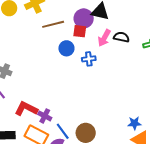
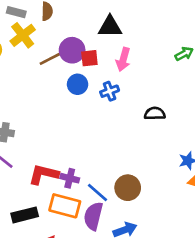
purple circle: (84, 18) -> (72, 50), moved
black semicircle: (121, 37) -> (155, 114), moved

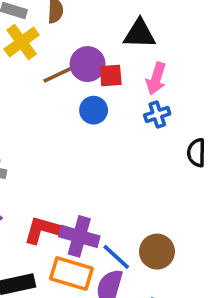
blue cross: (110, 91) -> (157, 115), moved
black semicircle: (155, 114) -> (196, 153), turned -90
purple cross: (70, 178) -> (79, 236), size x1.5

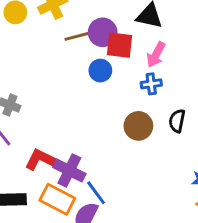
red square: (111, 75) -> (120, 45), size x1.4
brown circle: (157, 252) -> (138, 126), moved

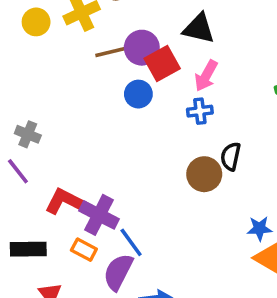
red square: (120, 45) -> (162, 63), turned -36
brown circle: (138, 126) -> (204, 174), moved
orange rectangle: (57, 199) -> (84, 250), size x0.6

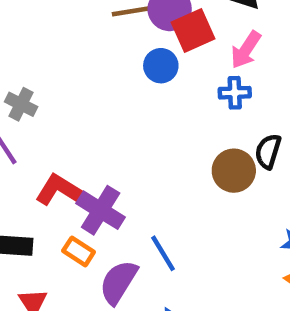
blue line: (131, 242) -> (163, 253), moved

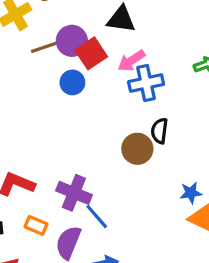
pink arrow: (246, 50) -> (131, 61), turned 32
blue cross: (235, 93) -> (146, 83), moved, size x1.5
purple cross: (101, 210) -> (74, 193), moved

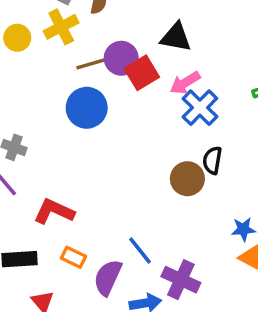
blue circle: (72, 82) -> (87, 108), moved, size x1.5
blue cross: (146, 83) -> (200, 108), turned -36
purple cross: (74, 193) -> (181, 280), moved

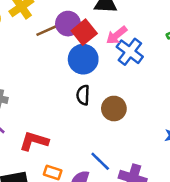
blue circle: (87, 108) -> (83, 59), moved
black semicircle: (212, 160) -> (83, 95), moved
brown circle: (187, 179) -> (114, 109), moved

